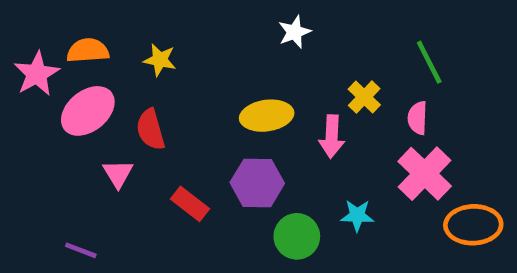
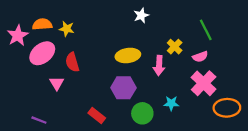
yellow star: (160, 60) -> (67, 29), moved
pink semicircle: (418, 118) -> (200, 57), turned -112
red rectangle: (190, 204) -> (97, 116), moved

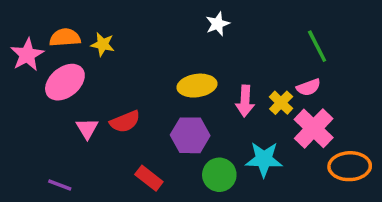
yellow cross: (175, 47) -> (281, 103), moved
red semicircle: (72, 62) -> (125, 122), moved, turned -96
cyan star: (171, 103) -> (264, 159), size x1.5

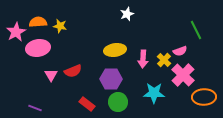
green line: (317, 46) -> (196, 30), moved
pink ellipse: (65, 82) -> (38, 48), turned 30
green circle: (219, 175) -> (118, 102), moved

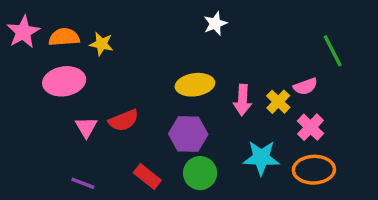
pink star: (16, 32) -> (23, 32), moved
pink cross: (183, 75) -> (311, 127), size x0.7
orange ellipse: (204, 97) -> (314, 170), moved
purple line: (35, 108) -> (83, 183), moved

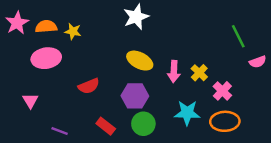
white star: (215, 24) -> (136, 17), moved, size x1.5
yellow ellipse: (195, 85) -> (140, 61), turned 35
pink semicircle: (305, 86) -> (258, 62), moved
pink triangle: (86, 127) -> (30, 101), moved

